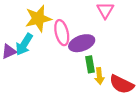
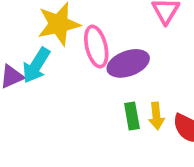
green rectangle: (90, 64) -> (132, 116), moved

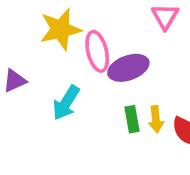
cyan arrow: (36, 65) -> (66, 103), moved

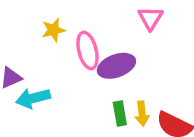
yellow star: (60, 29) -> (53, 30), size x0.6
cyan arrow: (66, 103) -> (33, 98), moved, turned 44

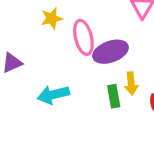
cyan arrow: (33, 98) -> (53, 95), moved
yellow arrow: (142, 113) -> (131, 83), moved

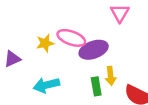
yellow star: (52, 18) -> (45, 43), moved
pink ellipse: (83, 37) -> (71, 38), turned -56

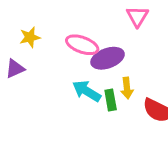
yellow star: (45, 43) -> (30, 37), moved
cyan arrow: (46, 85) -> (87, 91), moved, turned 45

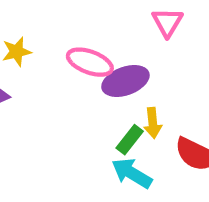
cyan arrow: (87, 91) -> (132, 173), moved
green rectangle: (111, 100) -> (130, 140), turned 48

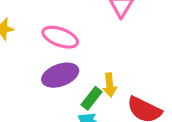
purple ellipse: (125, 81) -> (60, 75), moved

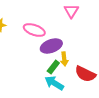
purple ellipse: (60, 75) -> (51, 46), moved

